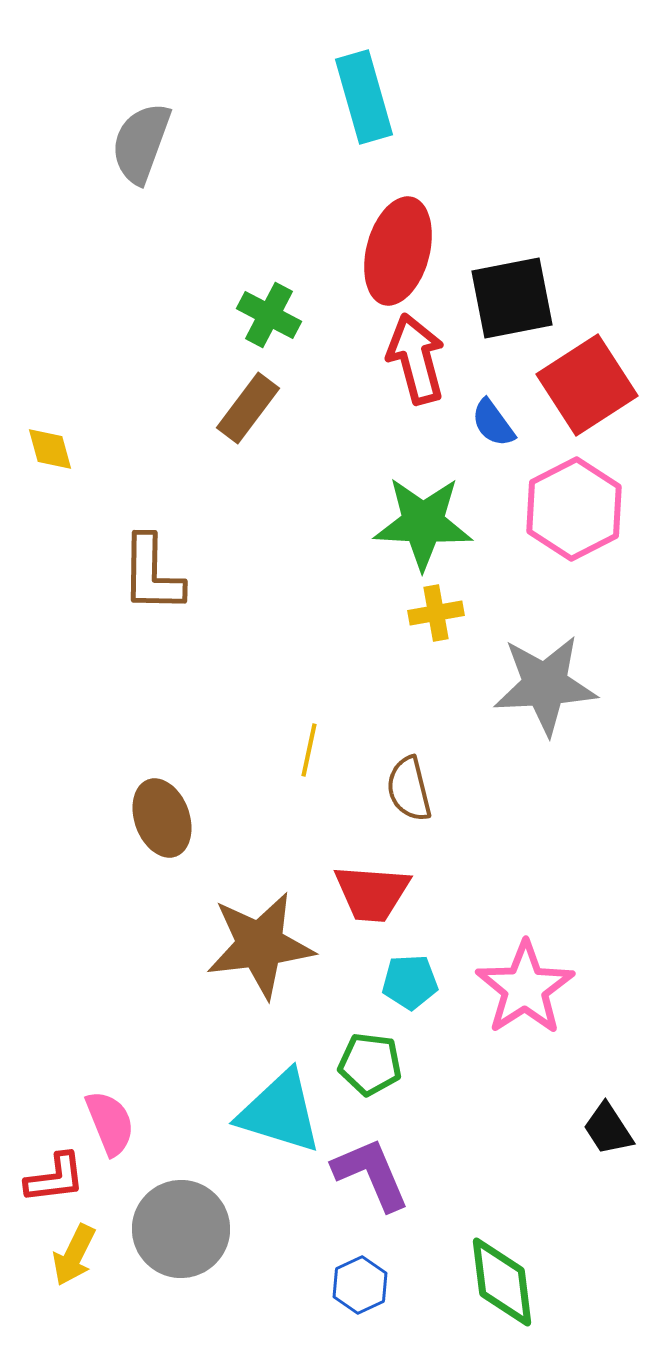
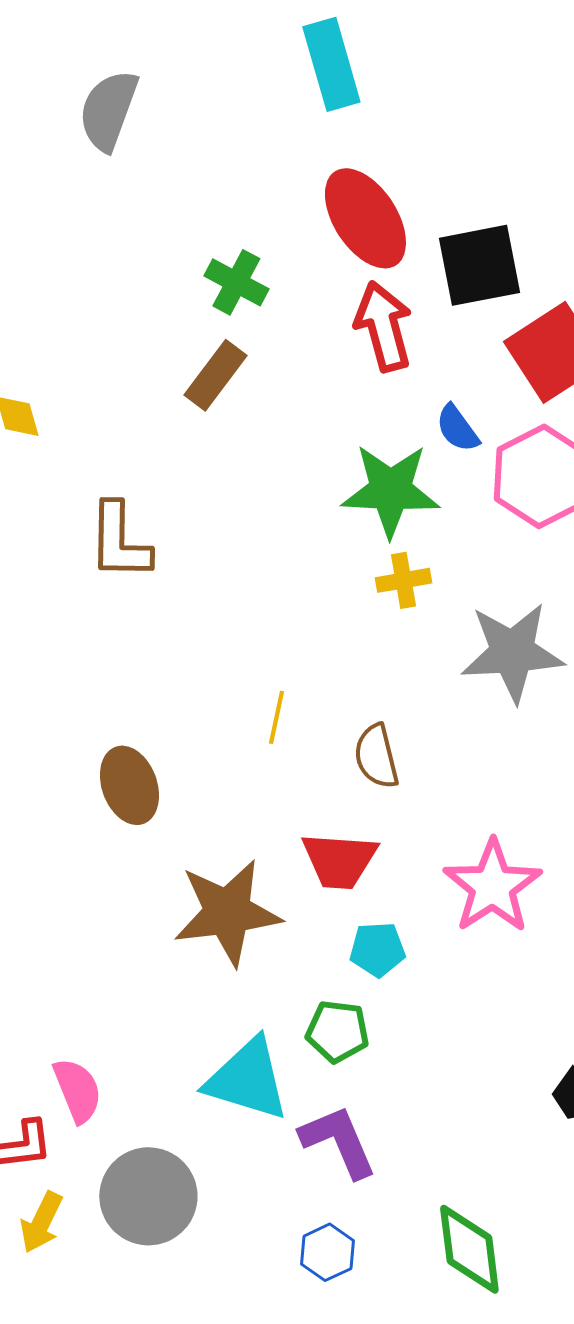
red ellipse: (398, 251) -> (365, 218), turned -48
blue semicircle: (493, 423) -> (457, 428), moved
pink star: (525, 988) -> (492, 886), moved

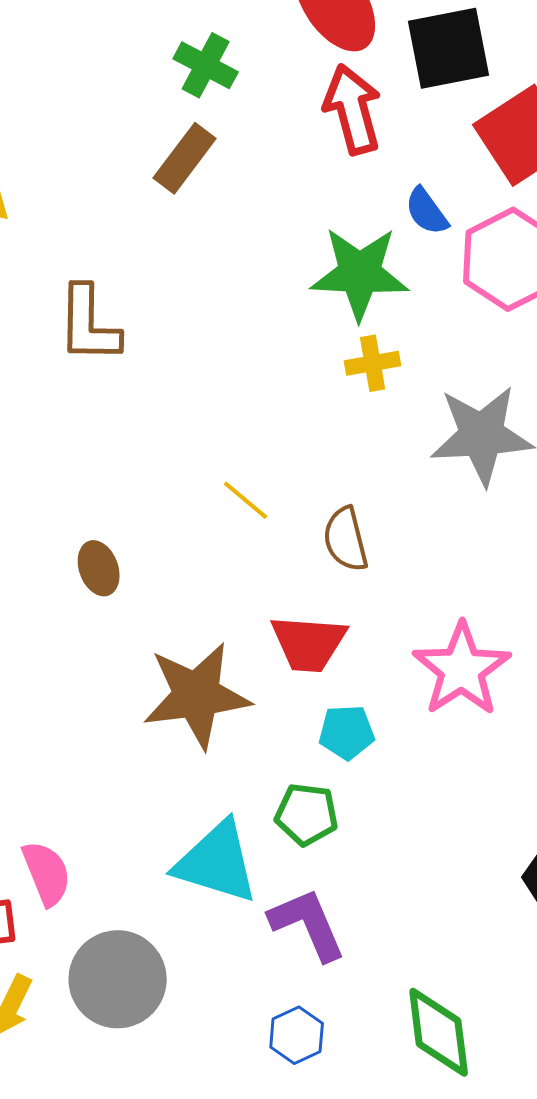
yellow line: (276, 717) -> (246, 500), turned -62
brown ellipse: (129, 785) -> (99, 568), size x0.7

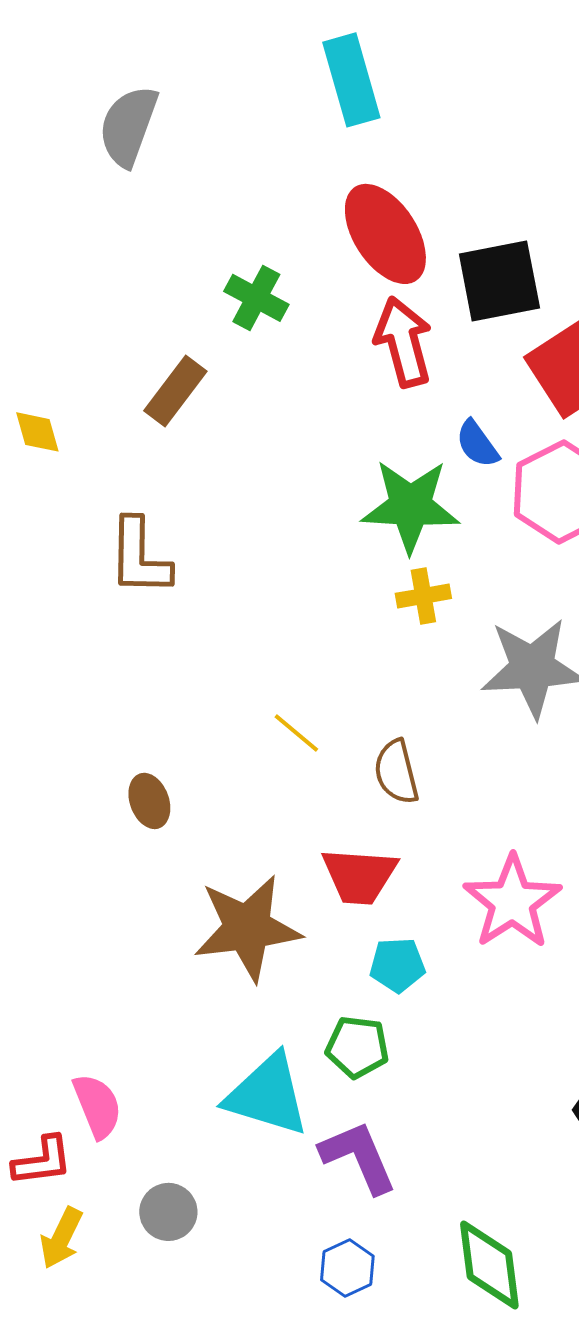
brown rectangle: (185, 158) -> (175, 391), moved
gray circle: (118, 979) -> (168, 1212), size x0.6

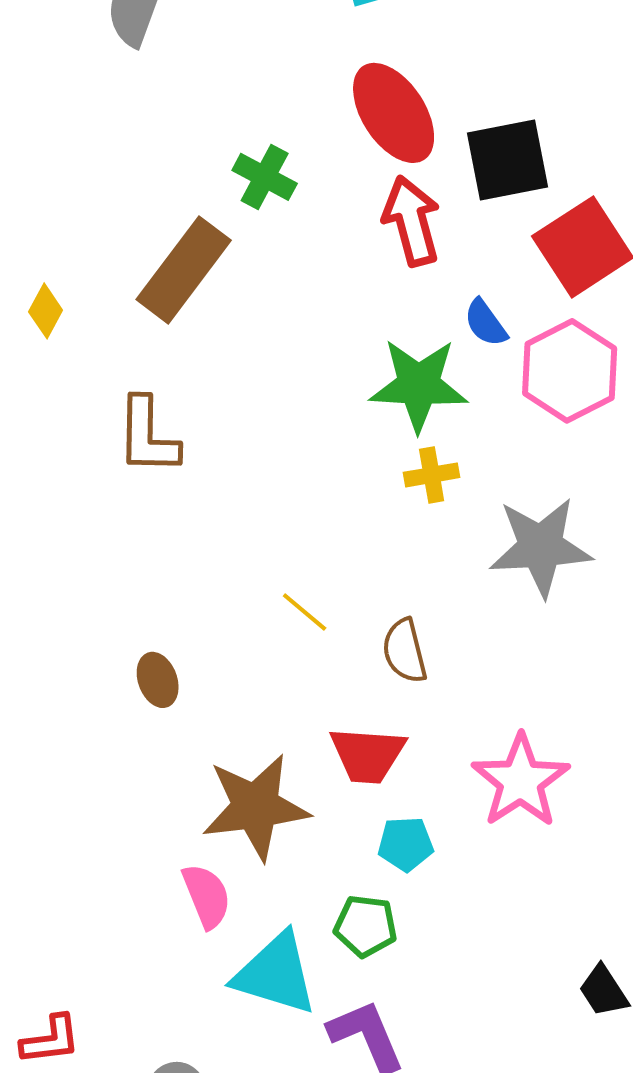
brown rectangle: (175, 391) -> (184, 270), size x1.5
yellow diamond: (37, 432) -> (46, 311), turned 44
pink semicircle: (97, 1106) -> (207, 896), moved

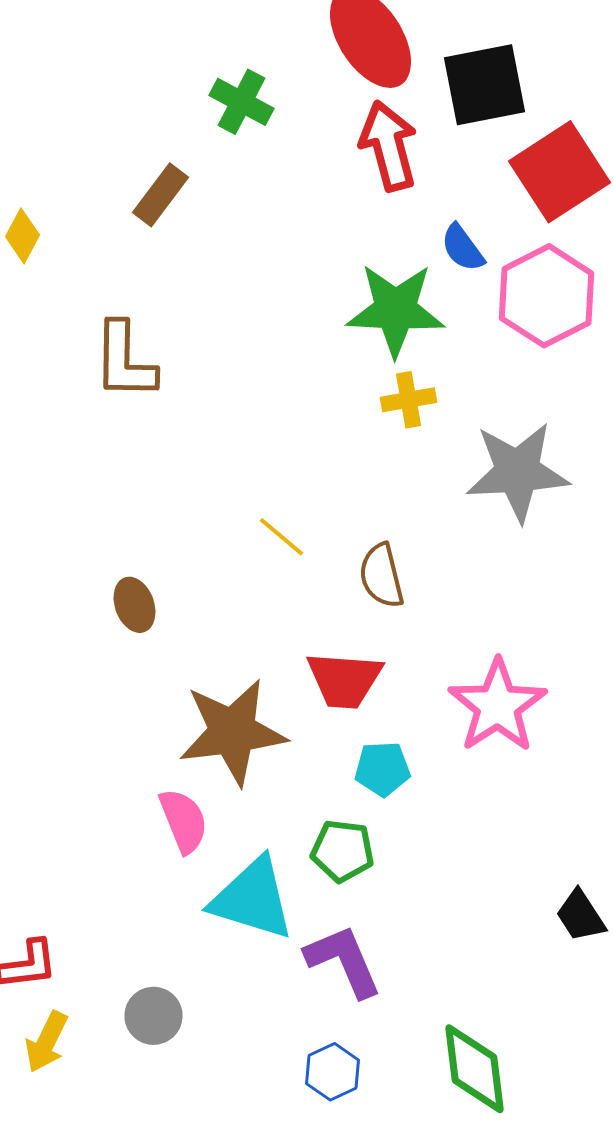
brown rectangle: (184, 270) -> (160, 195), size x0.6

